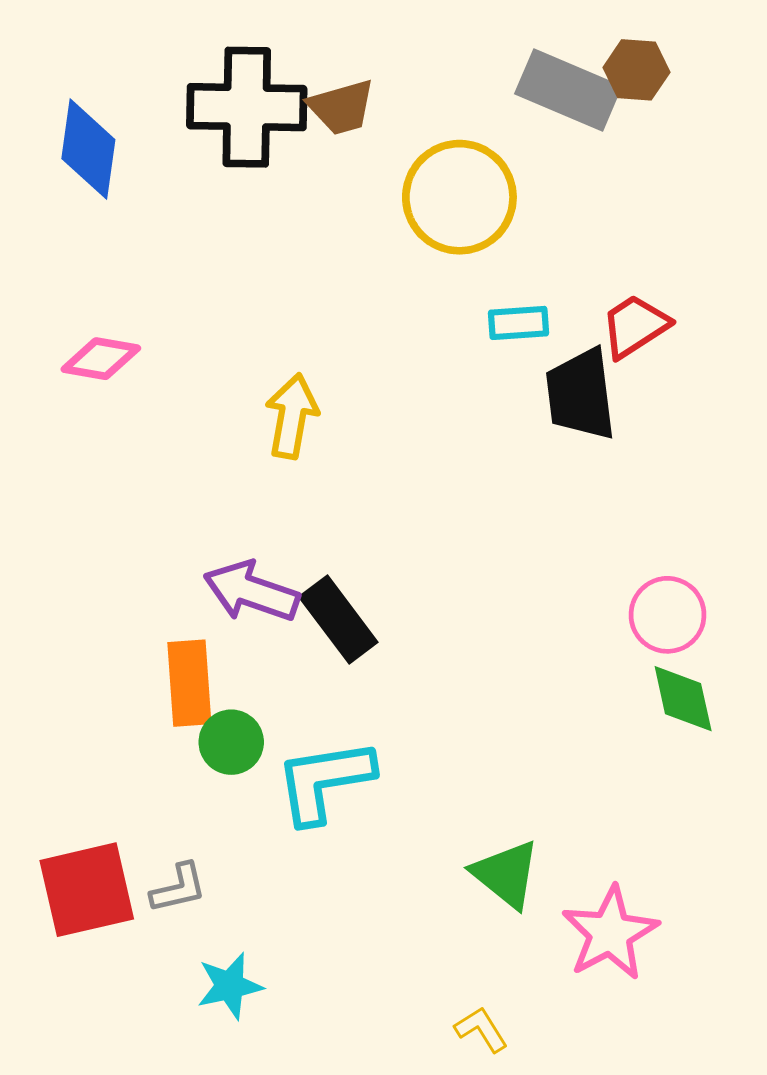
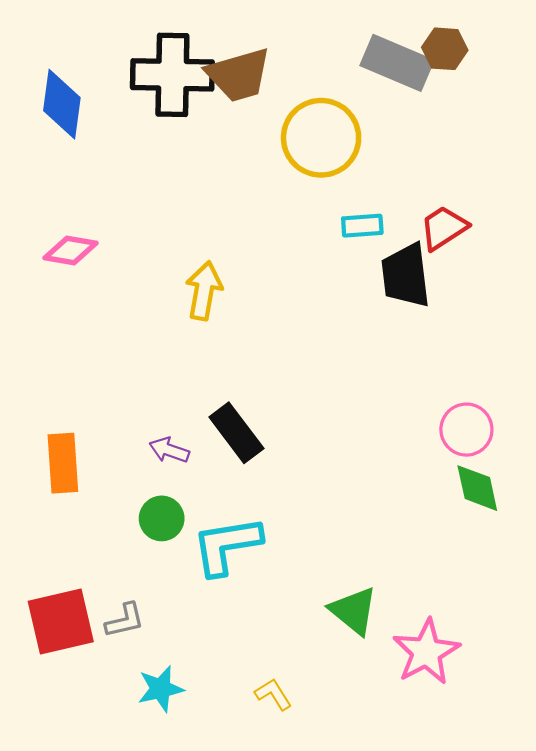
brown trapezoid: (341, 107) -> (239, 75), size x1.4
purple arrow: (251, 592) -> (169, 450), moved, size x0.6
orange rectangle: (189, 683) -> (63, 463), moved
yellow L-shape: (481, 1029) -> (273, 694), moved

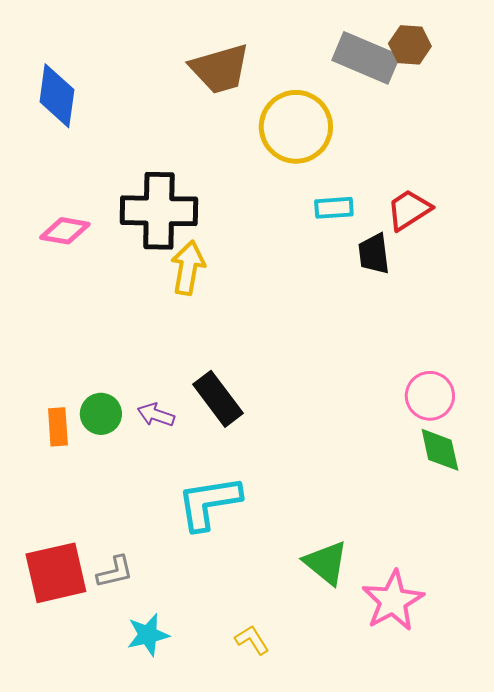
black cross: (172, 75) -> (159, 211), moved
black trapezoid: (406, 276) -> (374, 254), size x0.7
orange rectangle: (63, 463) -> (58, 427), size x0.7
green circle: (162, 518) -> (101, 414), moved

